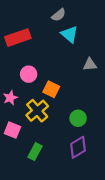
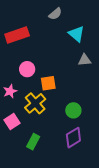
cyan triangle: (69, 34) -> (76, 34), moved
orange square: (51, 89) -> (48, 83), turned -35
pink square: (12, 130) -> (12, 121), turned 35

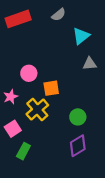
cyan triangle: (76, 34) -> (81, 36), turned 42
red rectangle: (17, 35) -> (18, 19), moved
green rectangle: (33, 142) -> (23, 151), moved

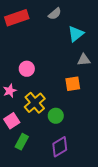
orange square: (51, 88) -> (73, 84), moved
green circle: (78, 117) -> (56, 116), moved
purple diamond: (78, 146) -> (60, 147), moved

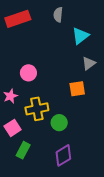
gray semicircle: (55, 14) -> (58, 15), turned 136
gray triangle: (84, 60) -> (89, 63), turned -32
yellow cross: (35, 103) -> (37, 109), turned 30

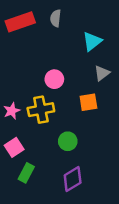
gray semicircle: (58, 15) -> (56, 18), moved
pink circle: (28, 73) -> (54, 79), moved
yellow cross: (37, 109) -> (41, 110), moved

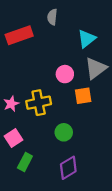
red rectangle: (20, 22) -> (19, 35), moved
gray triangle: (102, 73) -> (96, 68), size x1.5
pink circle: (54, 79) -> (65, 74), moved

